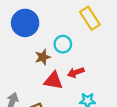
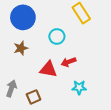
brown star: (43, 57) -> (21, 48), moved

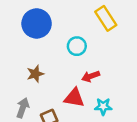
brown star: (21, 48) -> (35, 74), moved
red triangle: (48, 69) -> (74, 98), moved

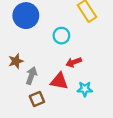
brown star: (35, 74) -> (16, 61), moved
gray arrow: (23, 108) -> (31, 76), moved

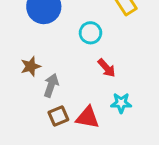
red arrow: (74, 62) -> (107, 68), turned -112
red triangle: (59, 81) -> (88, 117), moved

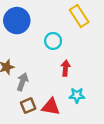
red arrow: (107, 68) -> (66, 68), turned -133

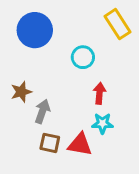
cyan star: (77, 95) -> (102, 123), moved
brown square: (28, 106) -> (50, 143), turned 35

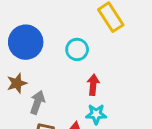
blue circle: (35, 30) -> (26, 42), moved

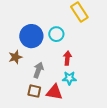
blue circle: (26, 42) -> (31, 36), moved
gray arrow: (37, 102) -> (38, 70), moved

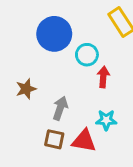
blue circle: (31, 36) -> (54, 34), moved
red arrow: (67, 58) -> (103, 77), moved

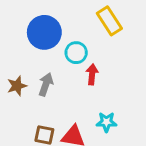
gray arrow: (60, 108) -> (46, 84), moved
cyan star: (106, 120) -> (106, 122), moved

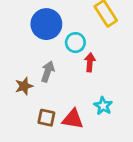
brown star: (17, 86) -> (24, 86), moved
cyan star: (106, 122) -> (103, 106), turned 30

